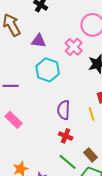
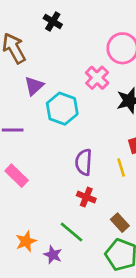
purple triangle: (39, 41) -> (34, 86), moved, turned -49
green line: (68, 162) -> (72, 232), moved

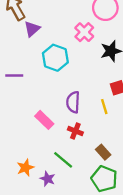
purple triangle: (34, 86) -> (32, 29), moved
pink rectangle: (17, 176) -> (44, 120), moved

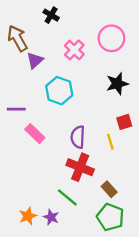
pink cross: (84, 32) -> (74, 50), moved
pink rectangle: (44, 120) -> (35, 134), moved
red cross: (75, 131) -> (80, 167), size x1.6
orange star: (25, 168) -> (28, 216), moved

